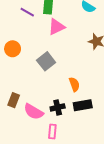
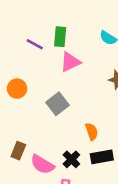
black cross: (58, 107) -> (71, 159), turned -32

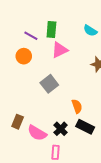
orange circle: (17, 89) -> (24, 56), moved
black rectangle: (102, 157) -> (85, 127), turned 36

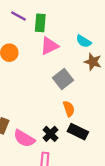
cyan semicircle: (90, 31) -> (84, 41), moved
purple line: (31, 36) -> (18, 16), moved
gray square: (49, 84) -> (63, 79), moved

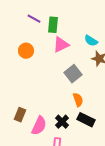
pink semicircle: (24, 138) -> (39, 126), turned -96

